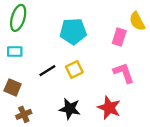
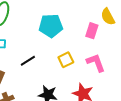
yellow square: (74, 70) -> (66, 60), moved

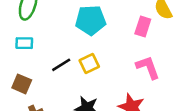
yellow square: (66, 60) -> (89, 64), moved

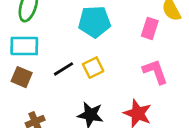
cyan rectangle: (24, 43) -> (24, 46), size x1.5
brown square: (22, 84) -> (22, 77), moved

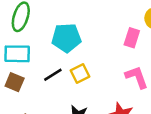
cyan pentagon: (94, 22) -> (66, 38), moved

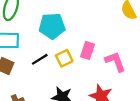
pink rectangle: (132, 38) -> (88, 50), moved

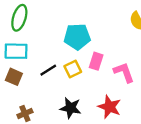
cyan pentagon: (52, 26) -> (77, 37), moved

